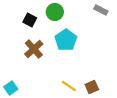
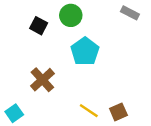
brown cross: (34, 49) -> (42, 80), moved

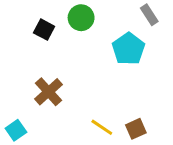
gray rectangle: (130, 13) -> (149, 15), turned 30
cyan pentagon: (85, 51) -> (128, 49), moved

